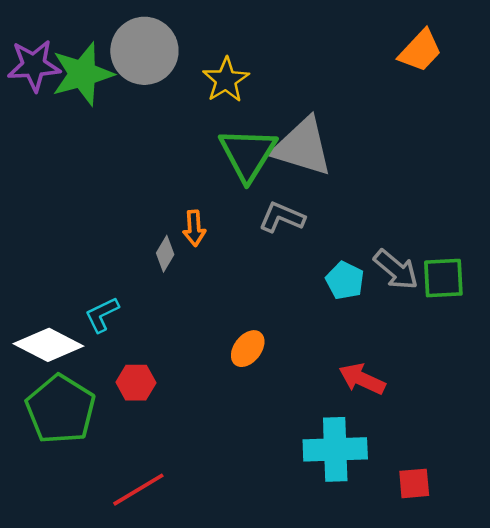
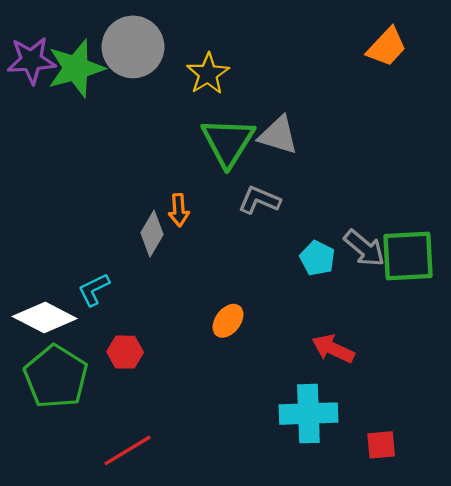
gray triangle: (302, 147) -> (278, 135), size x0.7
gray diamond: (165, 254) -> (152, 234), size x1.4
green square: (443, 278) -> (408, 256), size x1.4

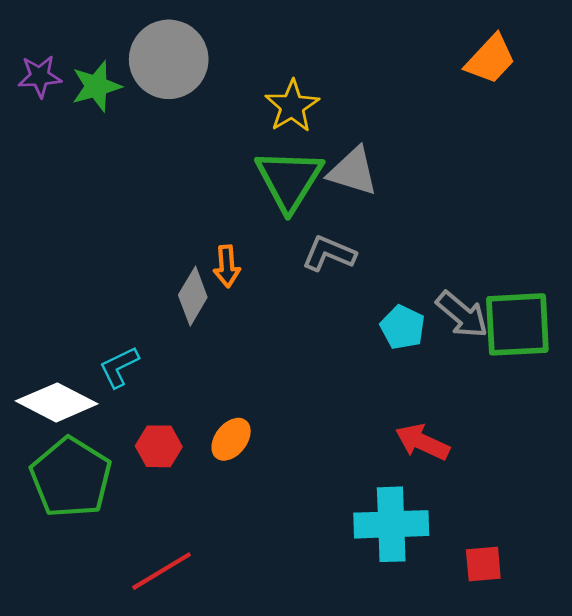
purple star: (31, 60) -> (40, 76), size x0.7
green star: (76, 68) -> (96, 86), size x0.7
yellow star: (208, 74) -> (292, 106), moved
orange ellipse: (228, 321) -> (231, 439), moved

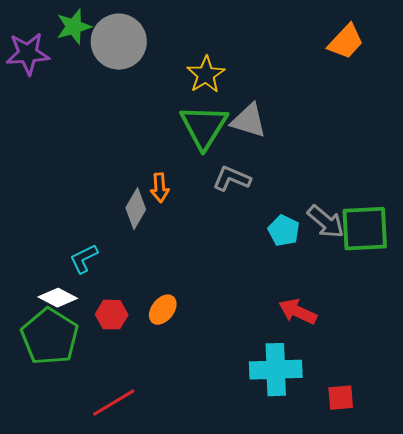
purple star: (40, 76) -> (28, 54), size x1.4
green star: (96, 86) -> (74, 27), moved
white diamond: (57, 402) -> (58, 298), moved, size x0.7

